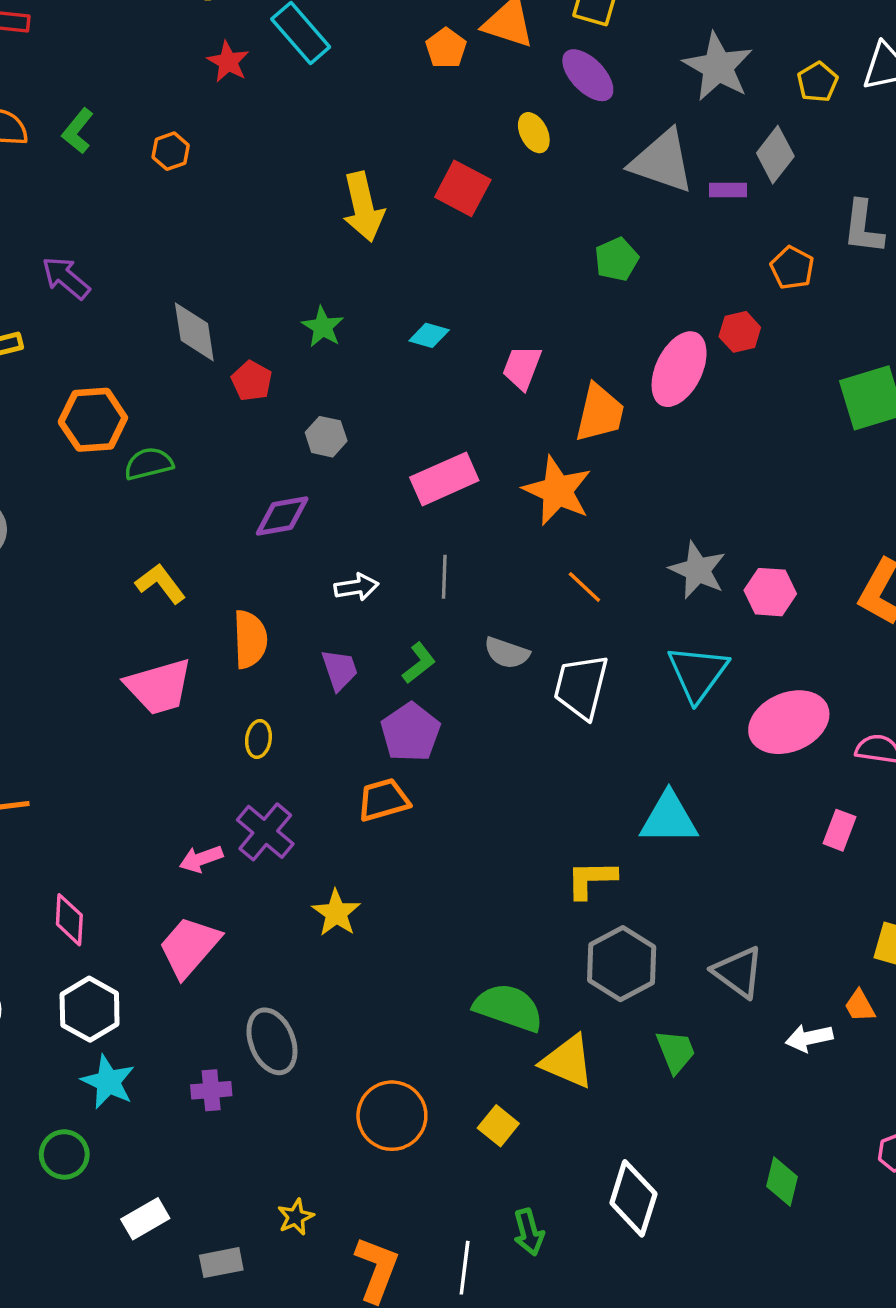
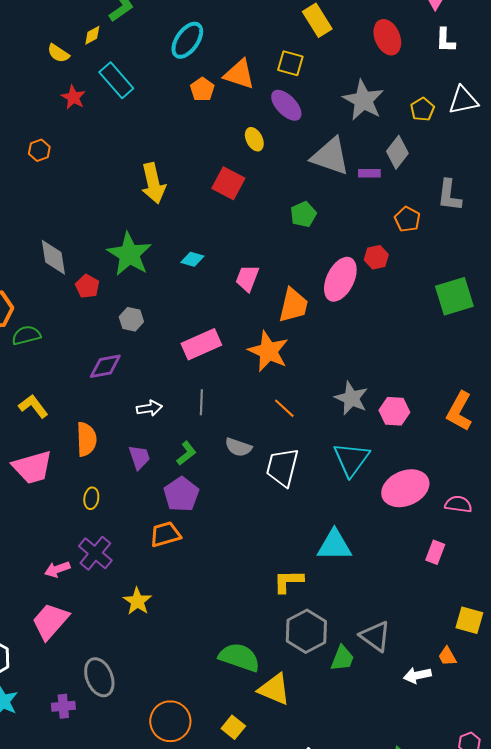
red square: (463, 188) -> (228, 183), moved
green star: (323, 327) -> (129, 254), size x1.8
green trapezoid: (676, 1051) -> (342, 658), moved, turned 44

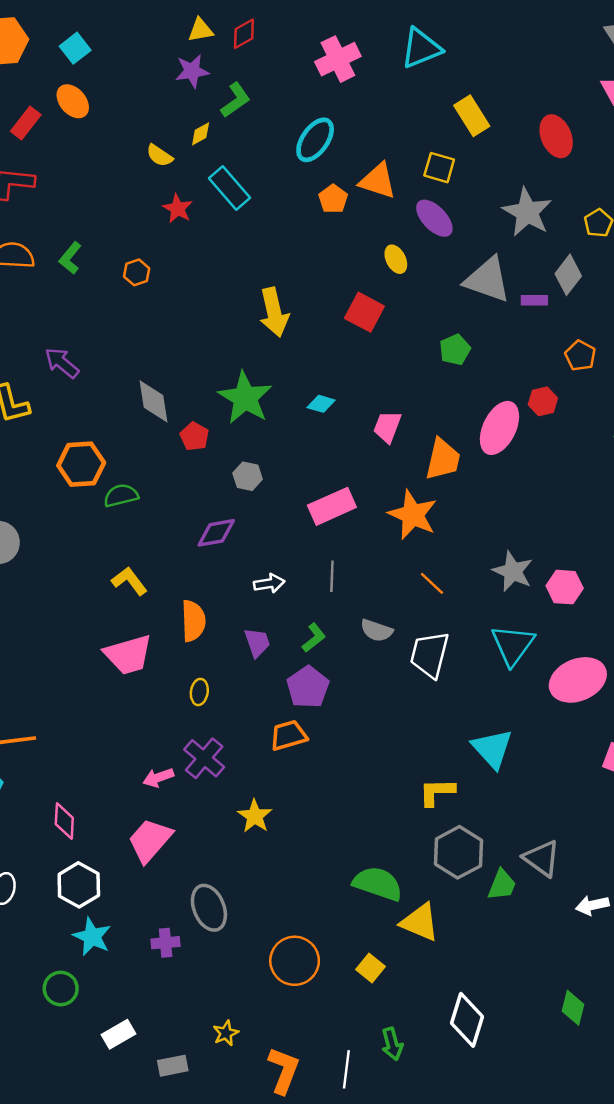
cyan triangle: (334, 545) -> (492, 749), turned 48

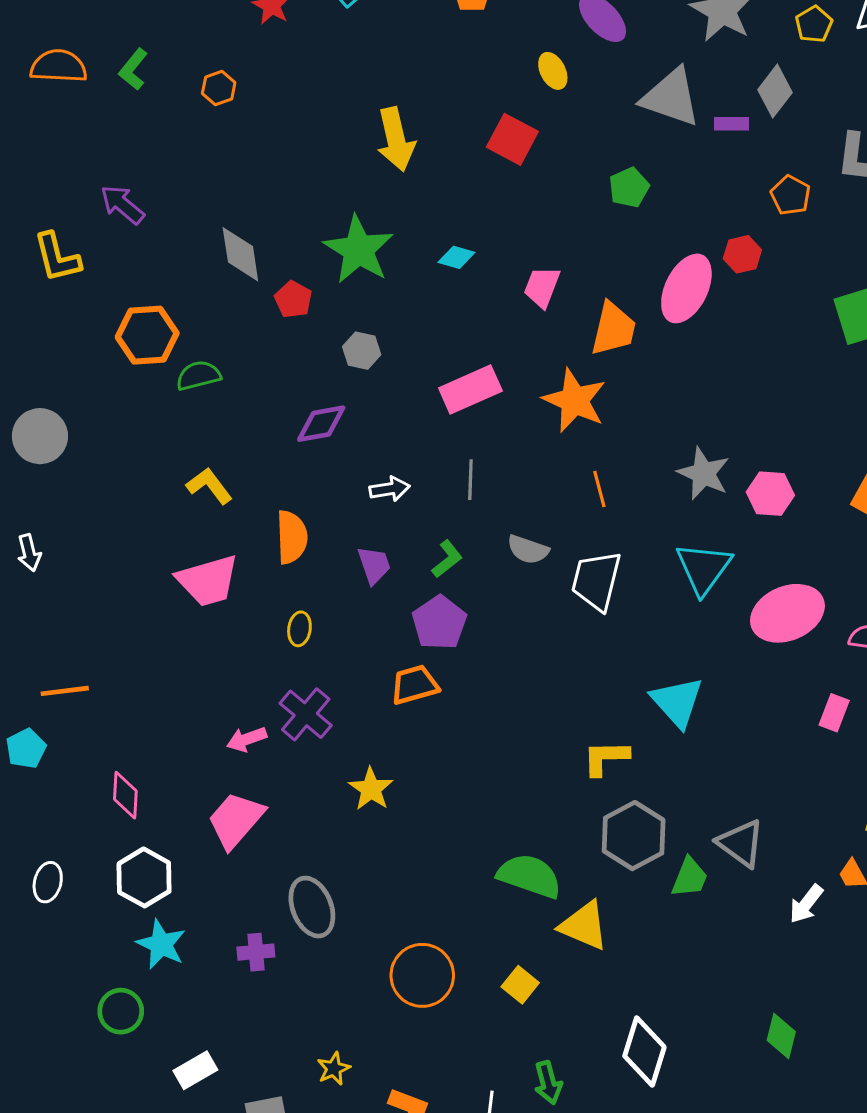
orange line: (432, 583) -> (599, 489), turned 32
white arrow: (592, 905) -> (806, 904), turned -40

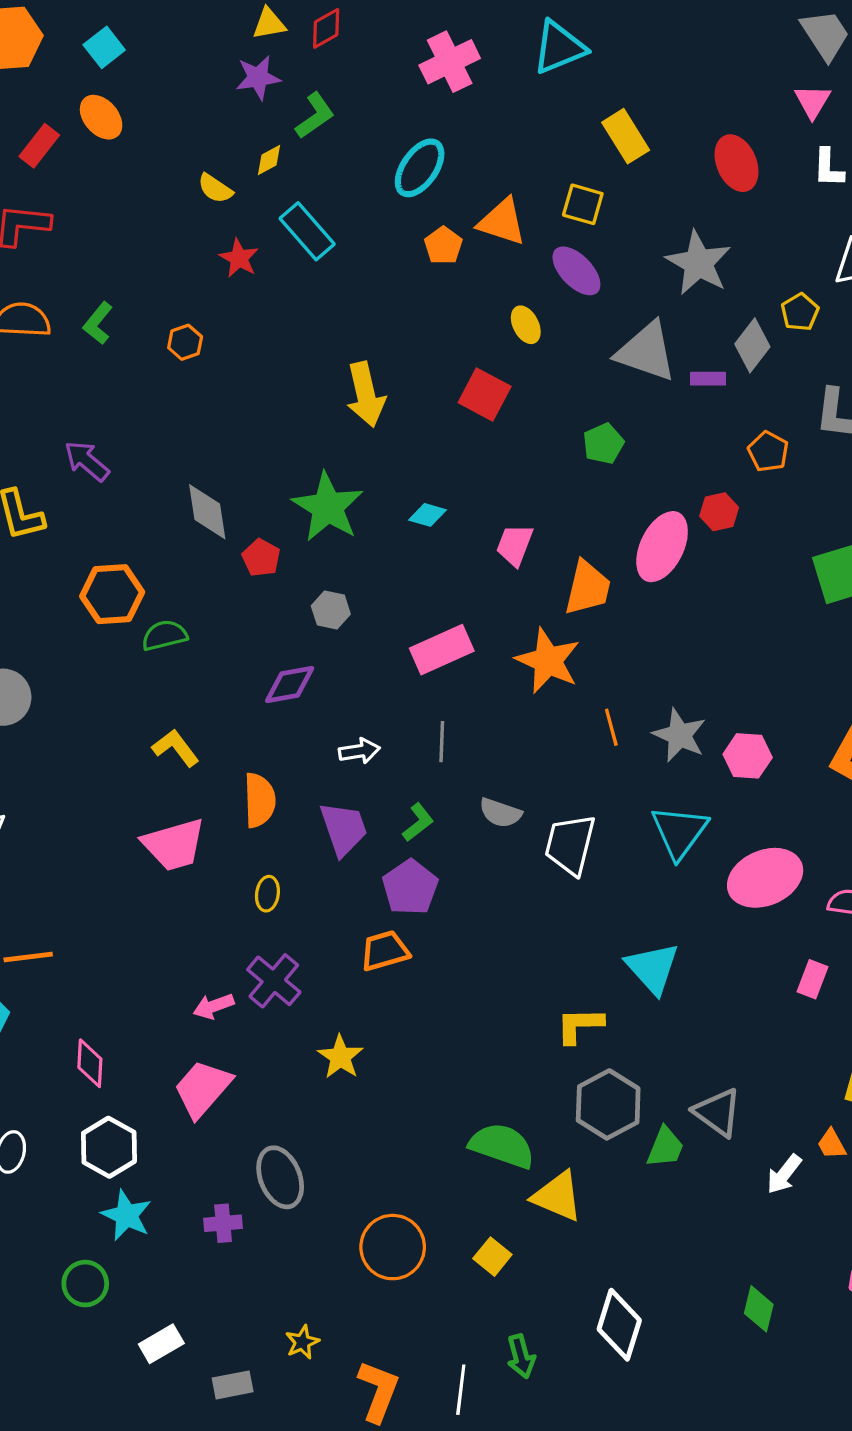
yellow pentagon: (814, 24) -> (800, 312), moved
orange line: (599, 489) -> (611, 727), moved
purple trapezoid: (374, 565) -> (344, 829), size x1.4

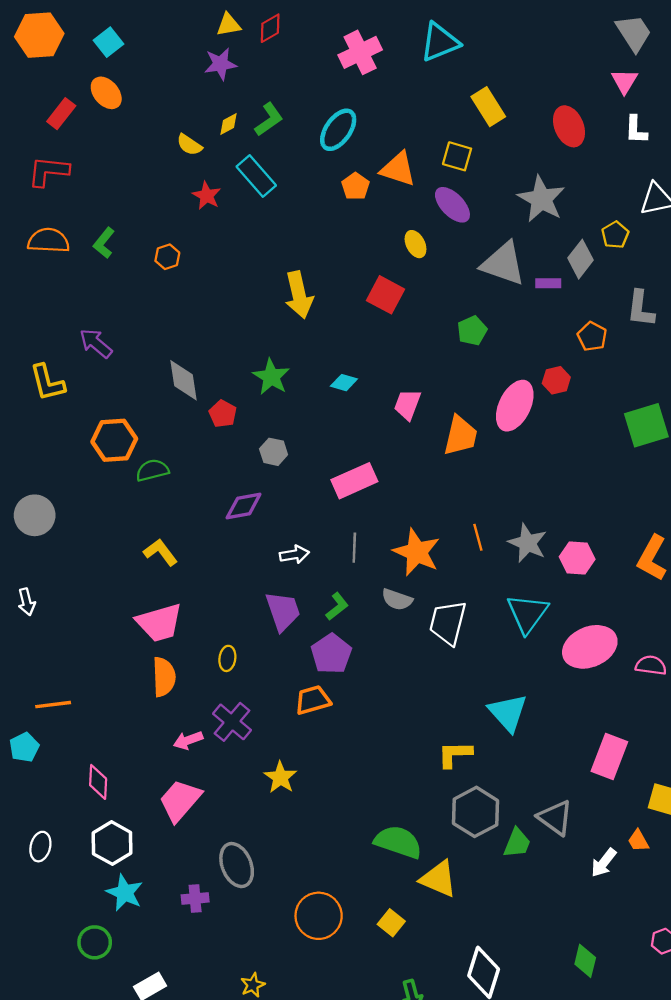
green L-shape: (315, 116) -> (269, 119), moved
green star: (328, 507) -> (271, 377), size x0.7
orange star: (548, 661) -> (417, 552), moved
orange semicircle: (260, 800) -> (164, 677), moved
pink rectangle: (813, 979) -> (609, 757), moved, size x1.6

